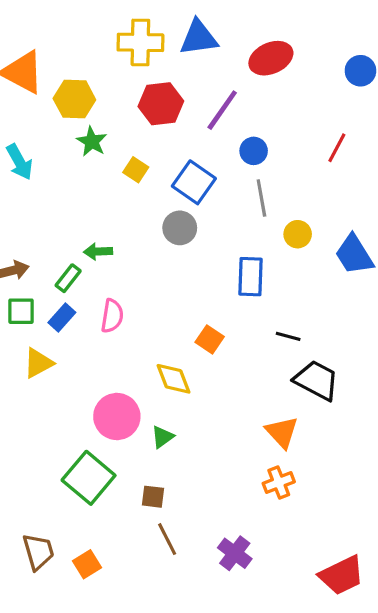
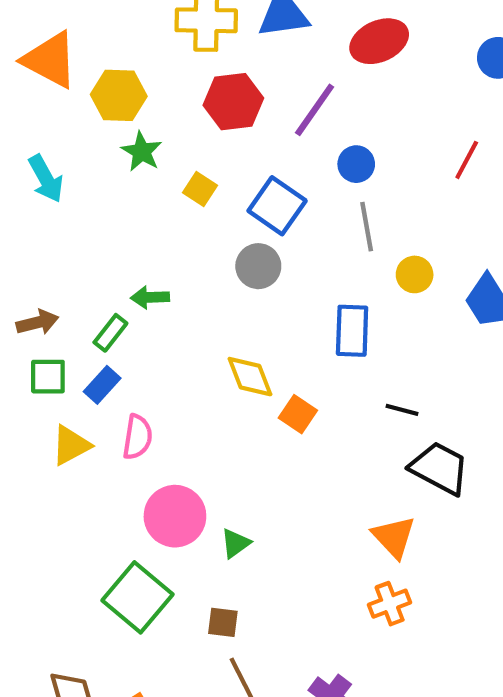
pink semicircle: (112, 316) -> (137, 437), moved
yellow diamond: (173, 379) -> (250, 377), moved

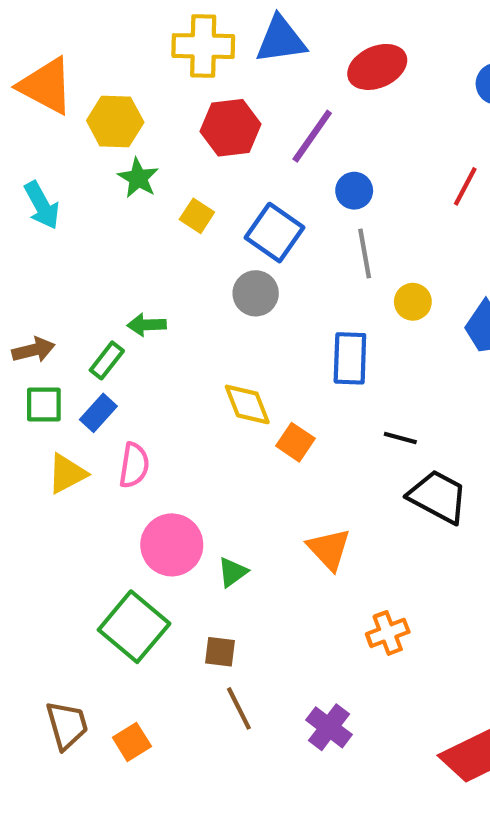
orange triangle: (394, 537) -> (329, 549), moved

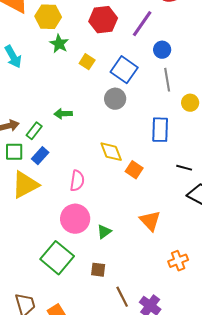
green rectangle: (107, 360) -> (34, 131), moved
pink semicircle: (134, 465) -> (77, 181), moved
yellow triangle: (67, 474) -> (25, 185), size x1.4
brown line: (239, 708) -> (122, 297), moved

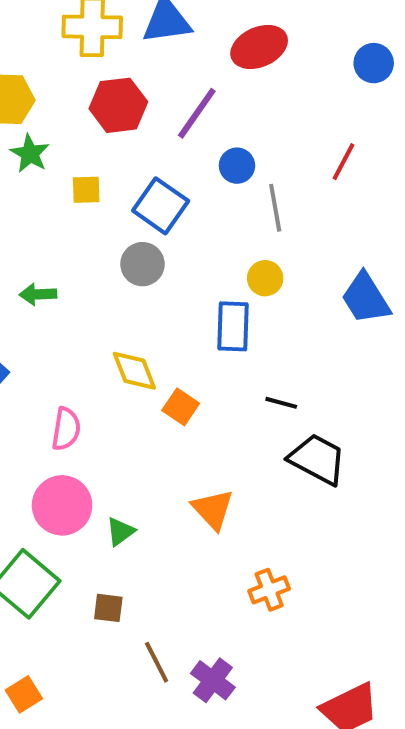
yellow square: (87, 62) -> (86, 190), turned -35
gray line: (167, 80) -> (275, 208), moved
yellow circle: (190, 103) -> (265, 278), moved

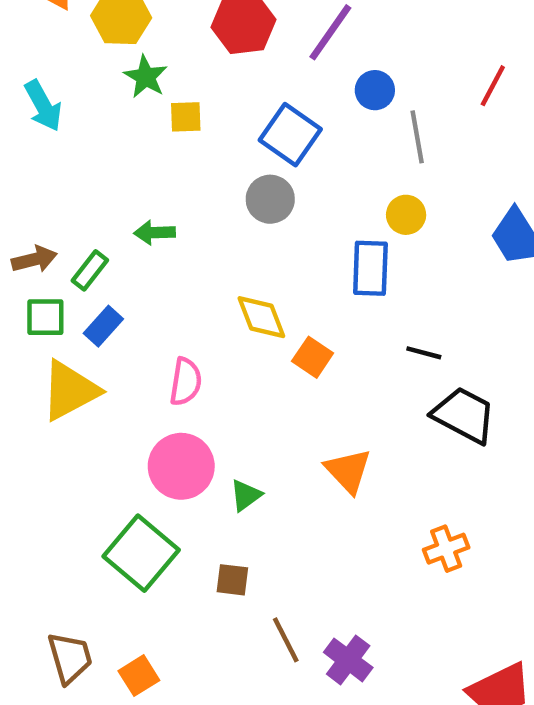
yellow square: (86, 190) -> (186, 117), moved
orange cross: (269, 590) -> (446, 549), moved

